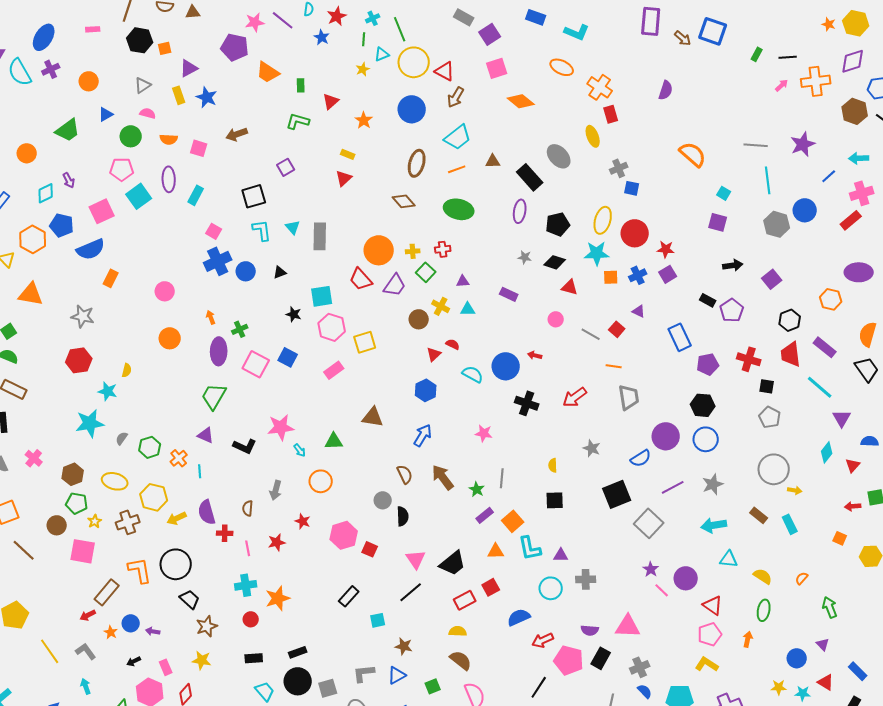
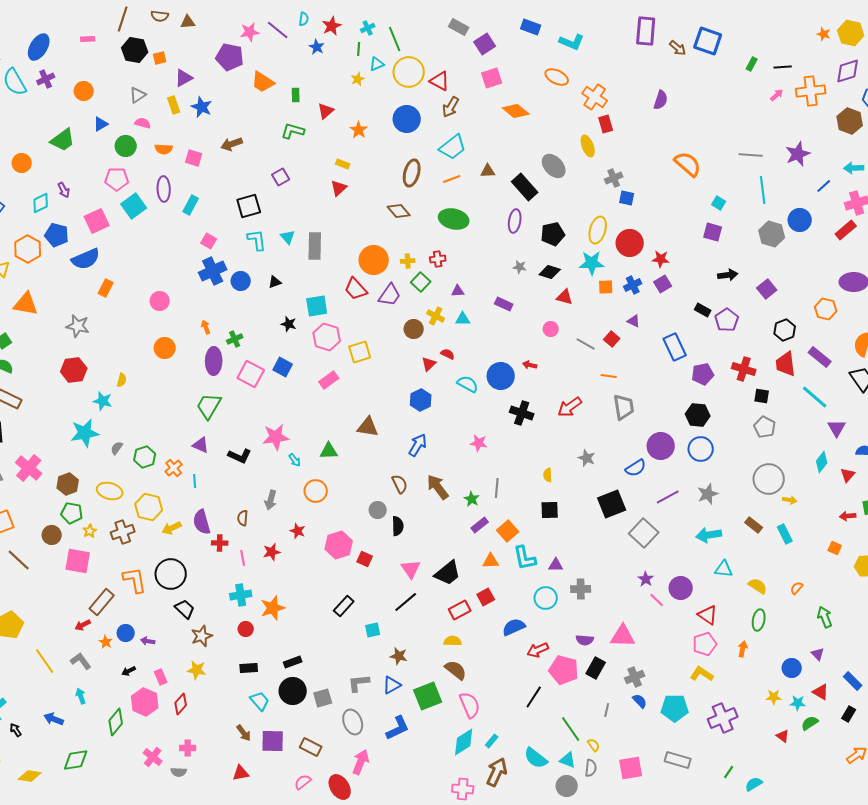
pink cross: (34, 458) -> (29, 468), size x1.5
green square: (433, 686) -> (428, 696), size x1.8

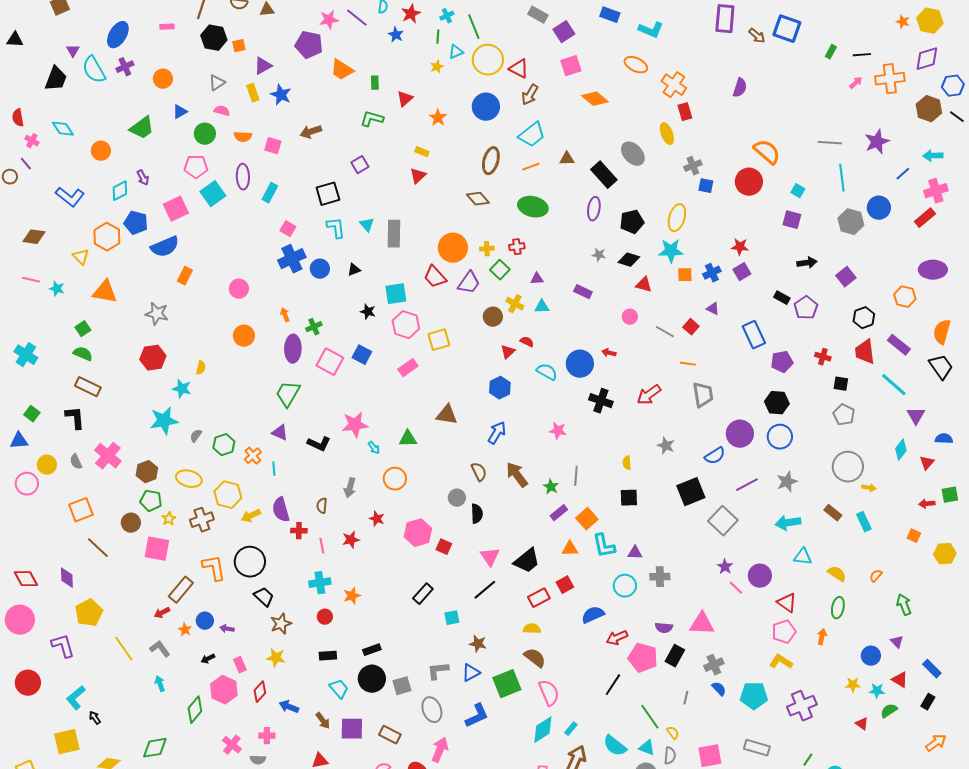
red circle: (630, 243) -> (749, 182), moved
red cross: (744, 369) -> (823, 357), size x0.7
orange star: (273, 608) -> (352, 596), size x0.7
blue arrow: (54, 719) -> (289, 707), moved

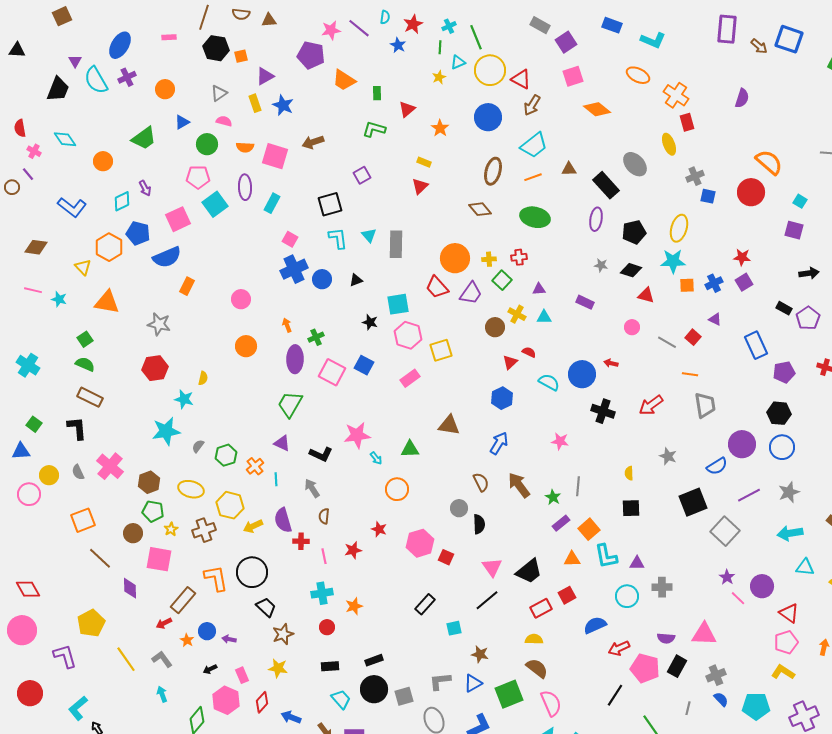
pink square: (273, 146) -> (275, 156), size x1.5
gray arrow: (350, 488) -> (312, 488), moved, turned 132
purple diamond: (67, 578) -> (130, 588), moved

